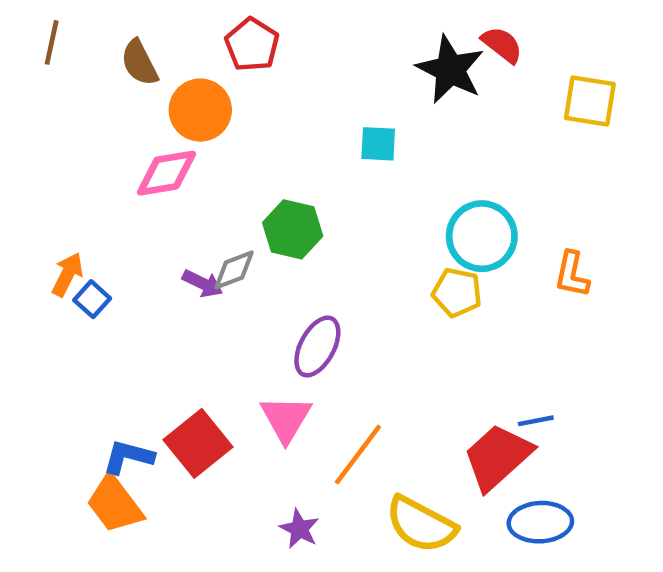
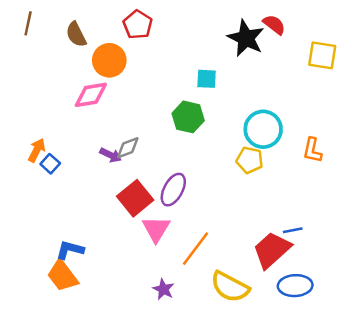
green hexagon: (293, 229) -> (188, 117), moved
red square: (198, 443) -> (135, 198), moved

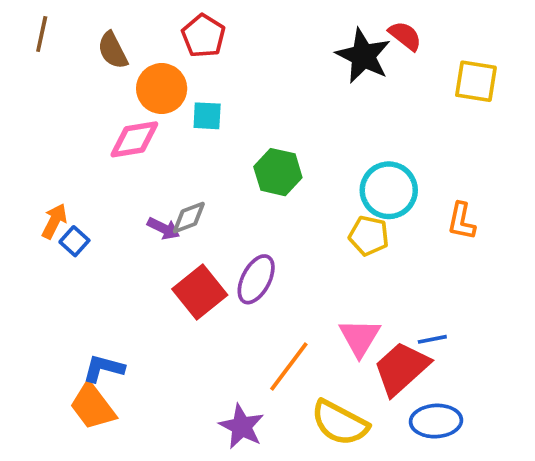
cyan square: (207, 79) -> (207, 116), moved
pink triangle: (156, 229) -> (360, 337), moved
purple star: (163, 289) -> (242, 426), size x1.4

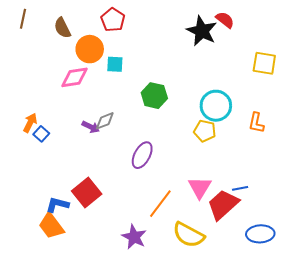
yellow square: (476, 81) -> (264, 63), moved
red square: (200, 292) -> (87, 192), moved
blue ellipse: (436, 421) -> (260, 234), moved

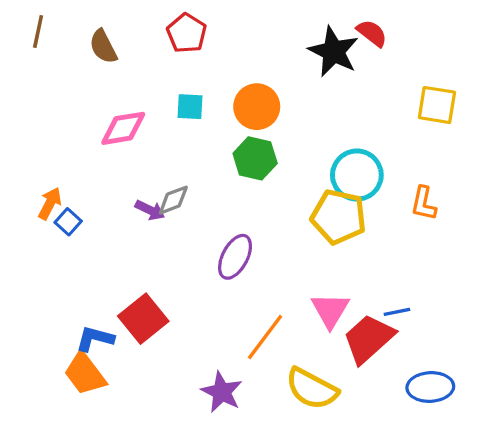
orange circle: (90, 49) -> (257, 107), moved
yellow pentagon: (205, 131) -> (339, 217), size x1.5

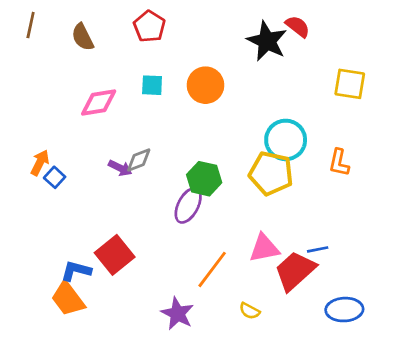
green hexagon: (255, 158) -> (204, 179), moved
pink triangle: (330, 310) -> (264, 248), turned 48
yellow semicircle: (312, 389) -> (250, 311), size x0.5

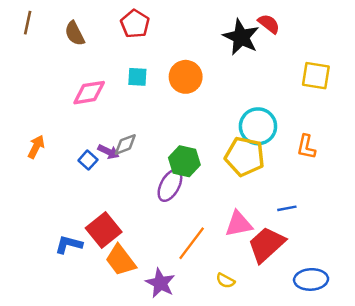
blue square: (55, 177) -> (88, 160), moved
blue line: (318, 249) -> (287, 208), moved
orange trapezoid: (68, 299) -> (120, 260), moved

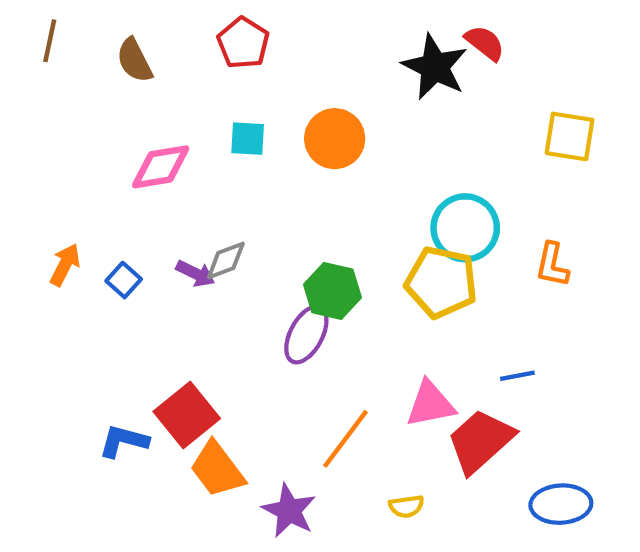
blue square: (88, 160) -> (124, 280), moved
yellow semicircle: (225, 281) -> (406, 506), turned -36

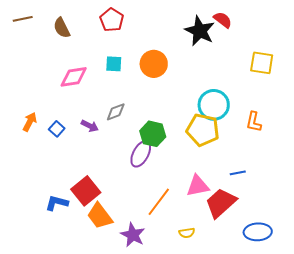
brown line: (50, 41) -> (23, 19), turned 66
gray diamond: (226, 260) -> (116, 112), moved

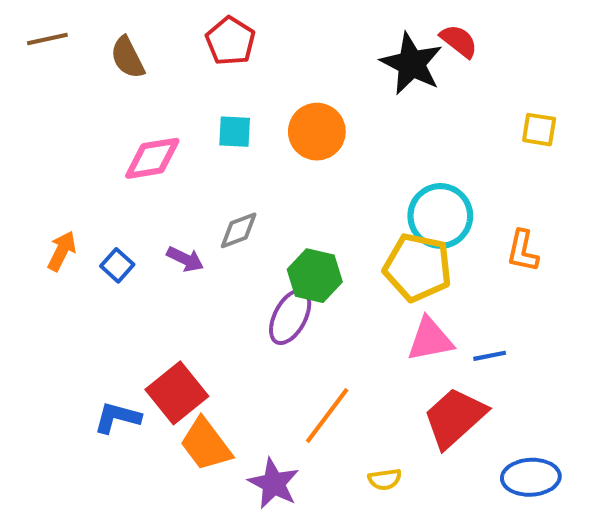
yellow square: (262, 63) -> (539, 130), size x0.7
pink triangle: (198, 186) -> (430, 339), moved

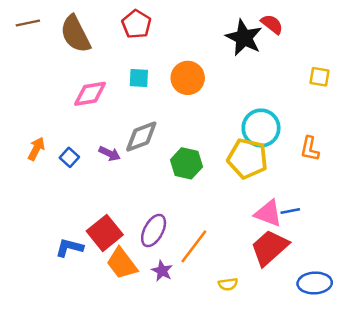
brown semicircle: (128, 58) -> (75, 34), size x1.5
gray diamond: (239, 230) -> (141, 137), size x1.4
purple ellipse: (290, 317) -> (154, 231), moved
pink triangle: (430, 339) -> (268, 213), moved, turned 32
purple star: (274, 483) -> (162, 271), moved, size x0.7

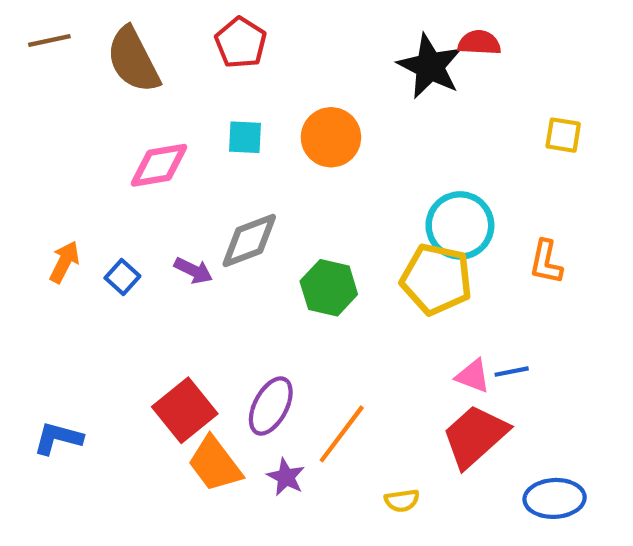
red semicircle: (272, 24) -> (479, 43), turned -35
pink triangle: (268, 213) -> (473, 376), size x0.7
blue L-shape: (69, 248) -> (58, 438), moved

